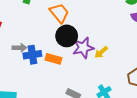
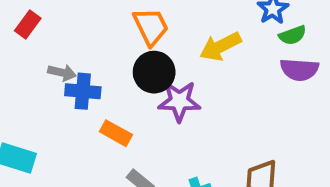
yellow arrow: (101, 52) -> (220, 46), moved, size x1.5
orange rectangle: (53, 59) -> (116, 133), moved

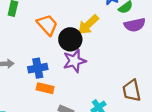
black circle: (154, 72) -> (70, 39), moved
blue cross: (83, 91) -> (38, 68), moved

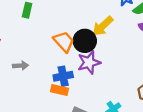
orange trapezoid: (47, 25) -> (64, 42), moved
blue cross: (38, 68) -> (63, 76), moved

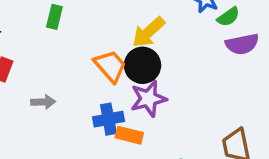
yellow arrow: (103, 26) -> (148, 32), moved
orange rectangle: (60, 90) -> (129, 135), moved

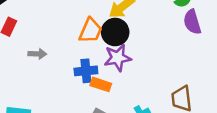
purple semicircle: (242, 44) -> (192, 22), turned 80
orange trapezoid: (110, 66) -> (90, 31), turned 60

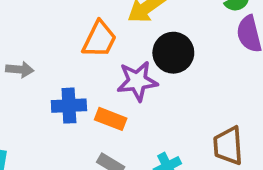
black circle: (115, 32) -> (173, 53), moved
blue cross: (86, 71) -> (69, 106), moved

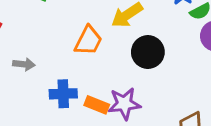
purple star: (137, 81) -> (124, 104), moved

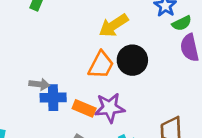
orange trapezoid: (88, 41) -> (101, 65), moved
gray arrow: (24, 64) -> (39, 84), moved

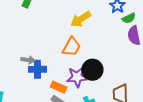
black circle: (132, 60) -> (92, 70), moved
orange rectangle: (84, 108) -> (59, 87), moved

